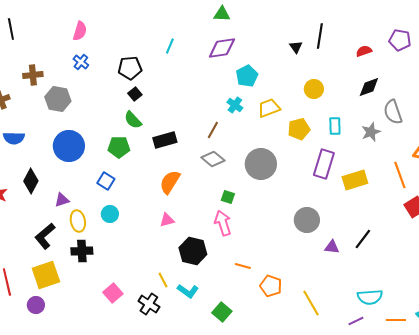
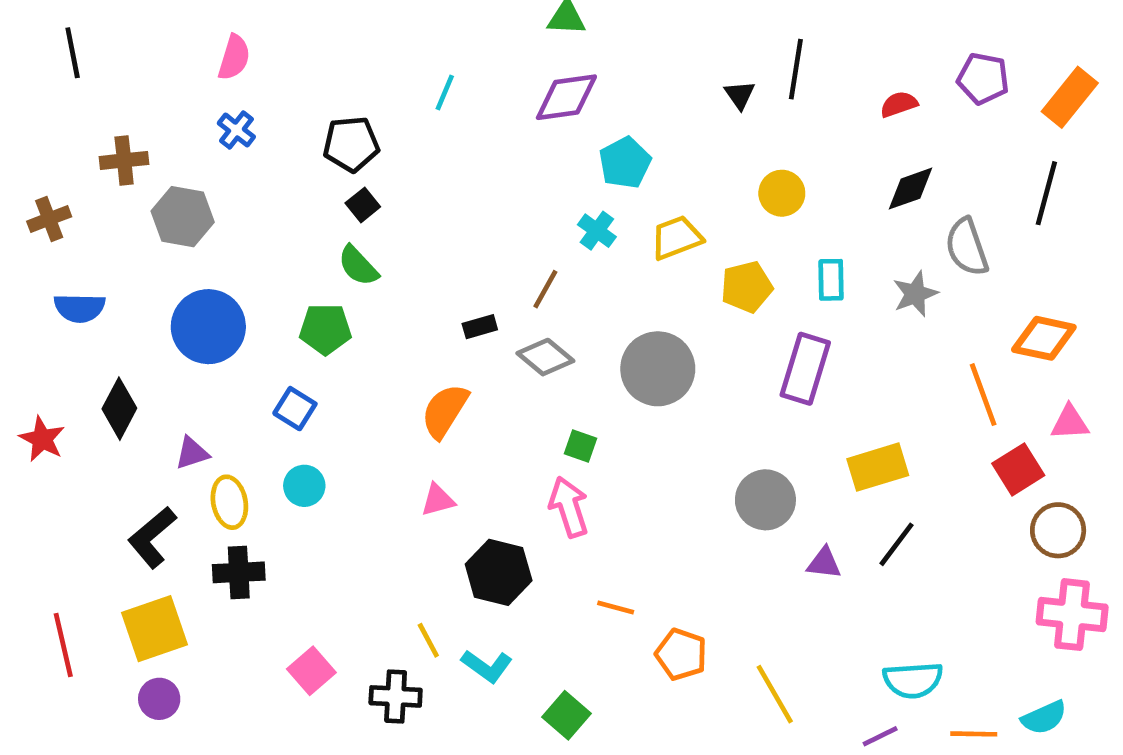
black rectangle: (165, 140) -> (480, 327), moved, size x0.6
yellow rectangle: (355, 180) -> (878, 467), moved
black cross: (149, 304) -> (396, 696), turned -30
purple circle: (36, 305) -> (159, 699), moved

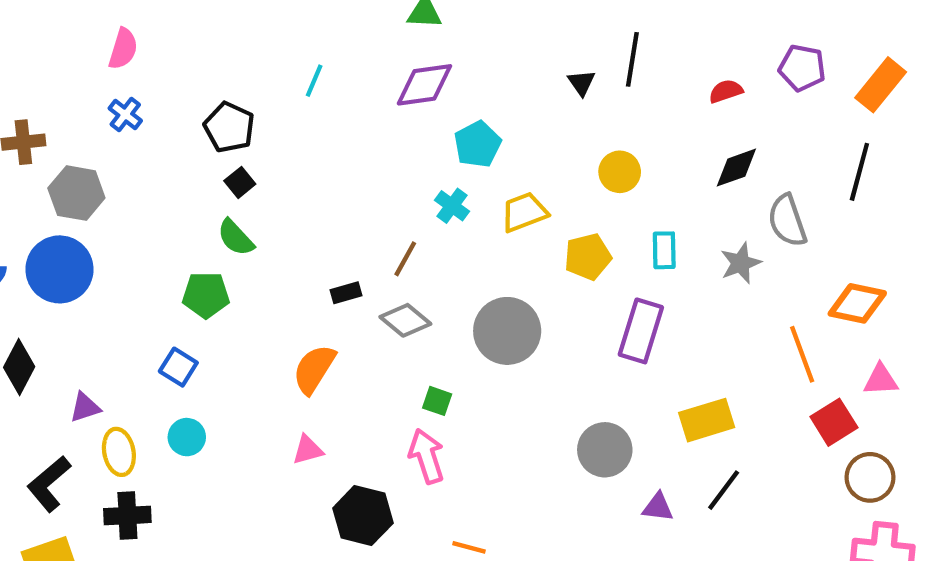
black pentagon: (351, 144) -> (229, 127), turned 30
blue circle: (208, 327) -> (59, 269), moved

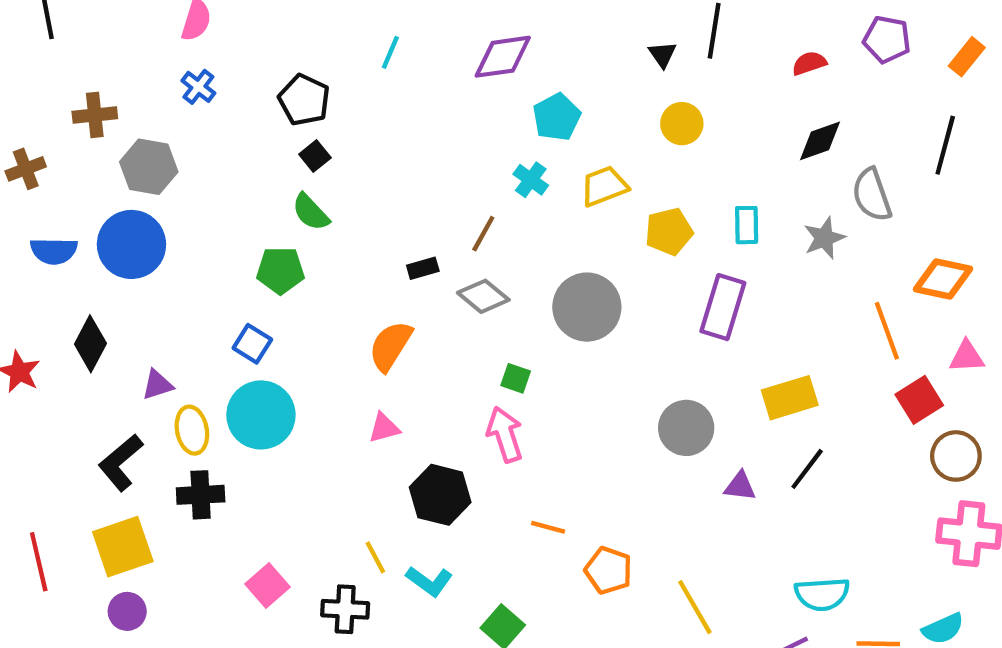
orange rectangle: (881, 85) -> (967, 57), size x0.7
yellow circle: (620, 172) -> (682, 124), moved
cyan circle: (187, 437) -> (261, 415), size x1.8

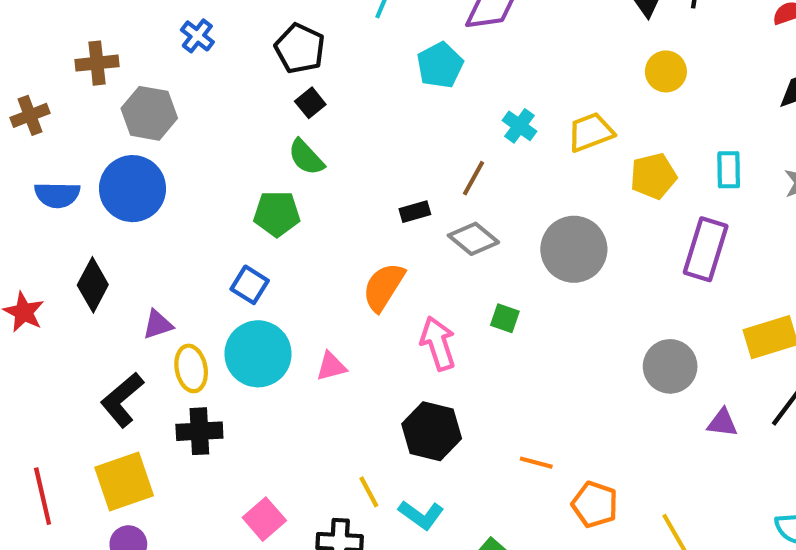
cyan pentagon: (557, 117) -> (440, 65), moved
pink triangle: (384, 428) -> (331, 366), moved
pink arrow: (505, 434) -> (438, 343), moved

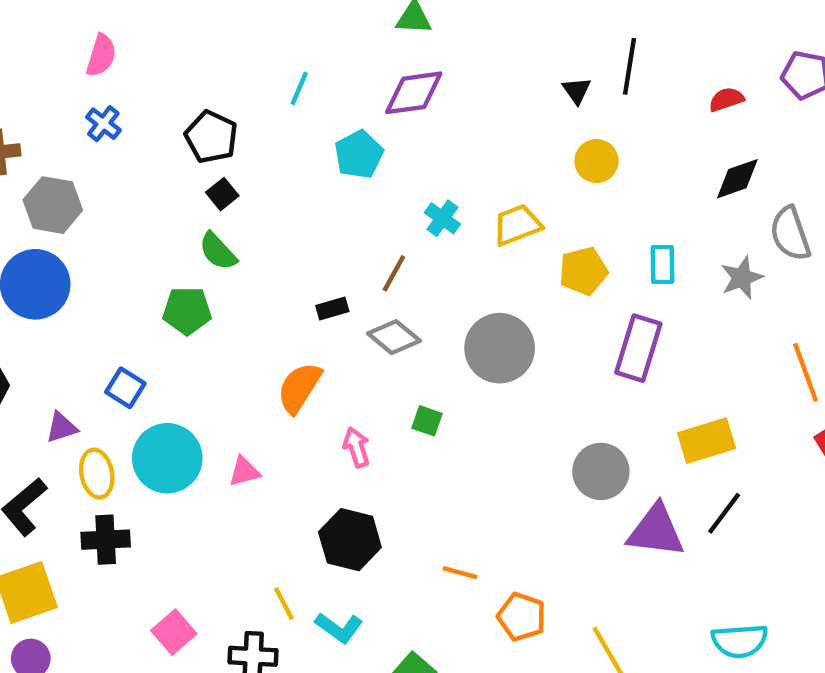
blue square: (250, 285) -> (125, 388), moved
pink arrow: (438, 343) -> (357, 447), size x0.7
purple triangle: (722, 423) -> (656, 531), size x1.8

